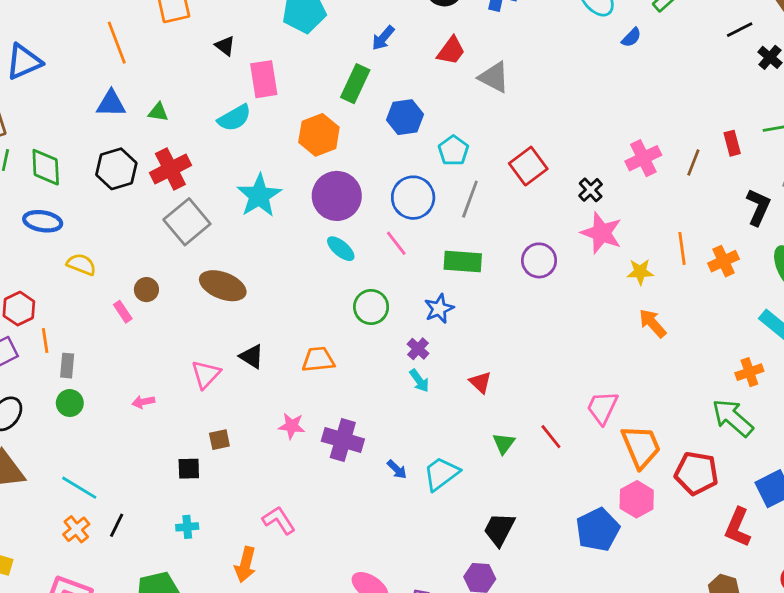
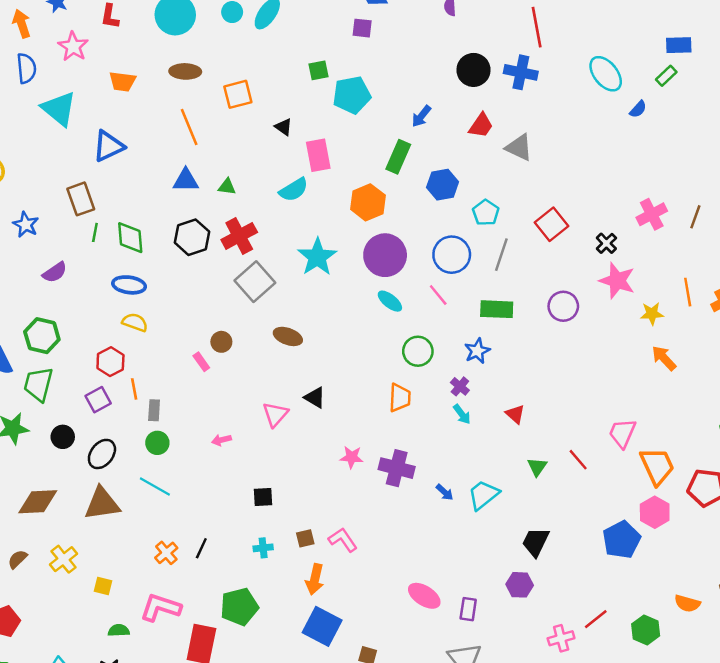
yellow semicircle: (81, 264) -> (135, 322), moved
brown ellipse: (223, 286) -> (288, 336), size x0.7
orange trapezoid: (318, 360) -> (400, 398), moved, turned 100
brown square: (219, 440) -> (305, 538), moved
cyan line: (79, 488) -> (155, 487), moved

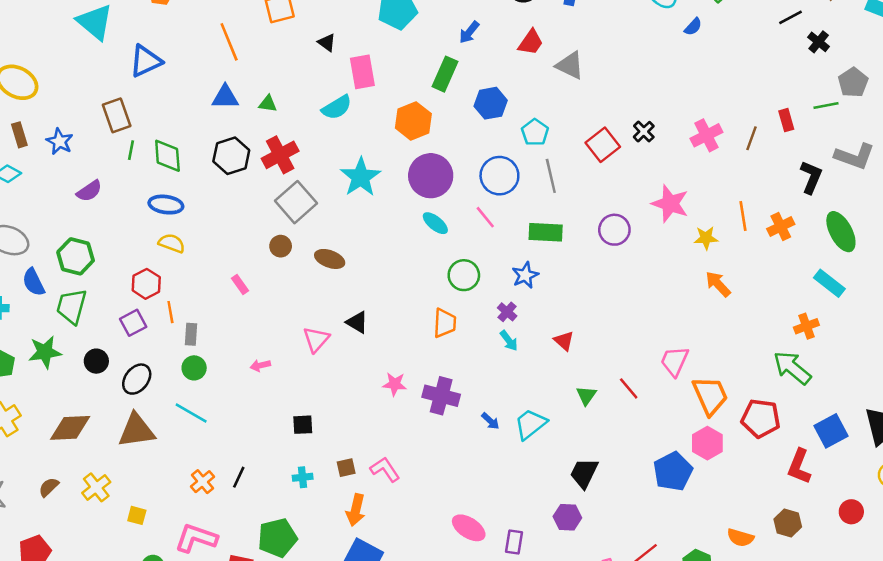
black cross: (606, 243) -> (644, 132), moved
gray line: (501, 255) -> (551, 176), turned -32
brown circle: (221, 342) -> (281, 246), moved

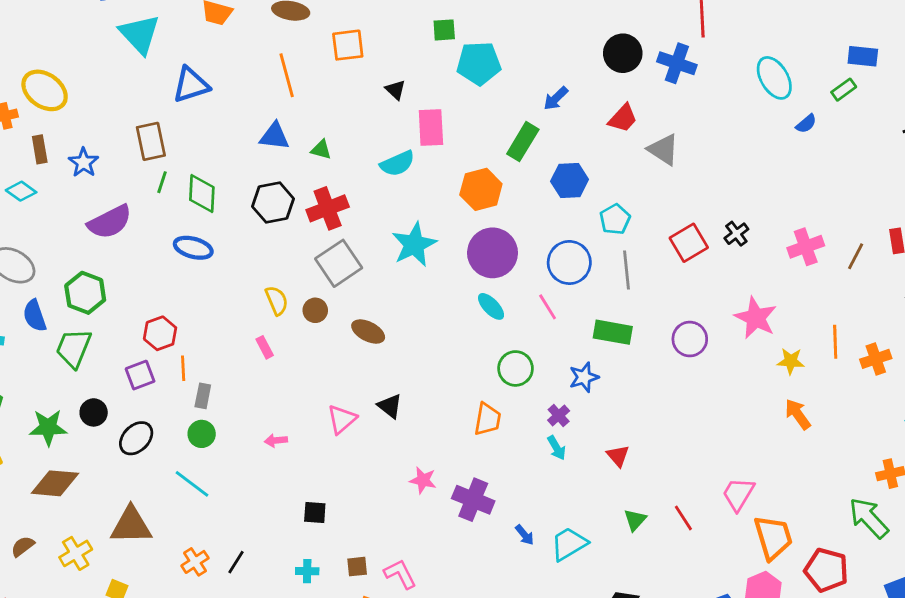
purple semicircle: (89, 191) -> (110, 222), size x1.5
yellow semicircle: (172, 243) -> (277, 301), moved, turned 40
green star: (45, 352) -> (48, 427), moved
brown triangle: (136, 430) -> (131, 525), moved

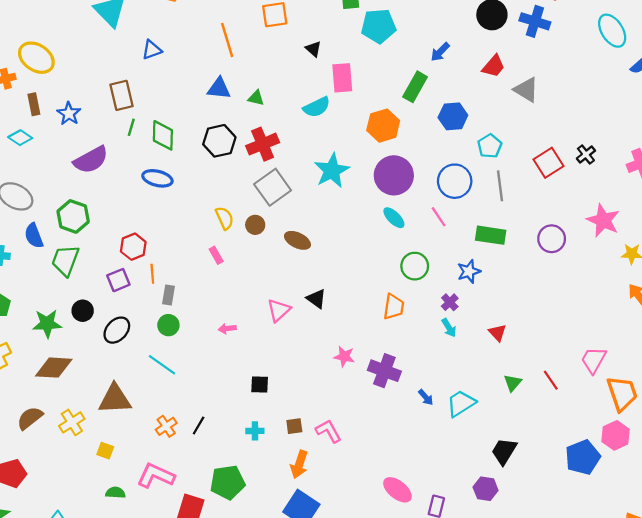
blue triangle: (191, 85) -> (152, 50), size x0.7
brown semicircle: (23, 546) -> (30, 418), size x1.4

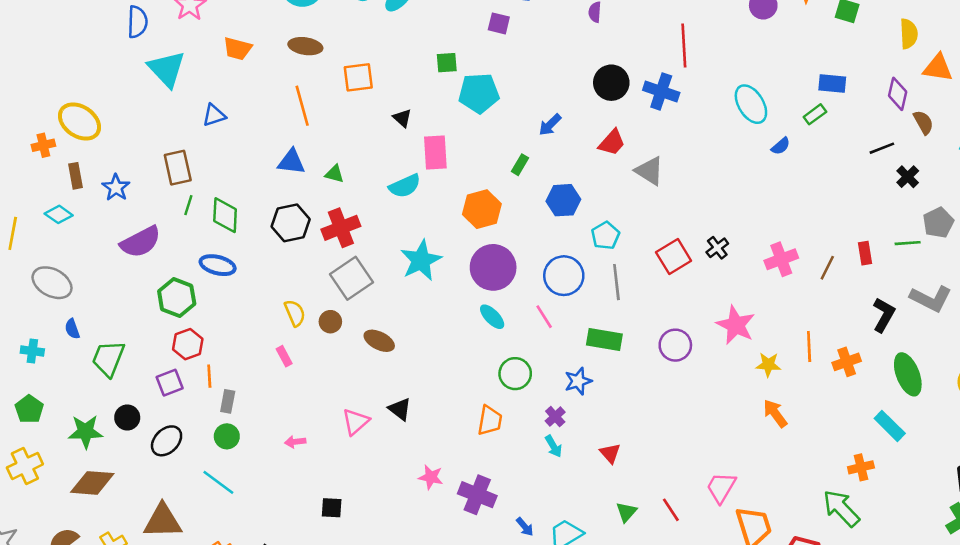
green rectangle: (415, 87) -> (520, 165), size x0.6
green hexagon: (73, 216) -> (177, 298), moved
blue semicircle: (34, 236) -> (72, 329), size x0.7

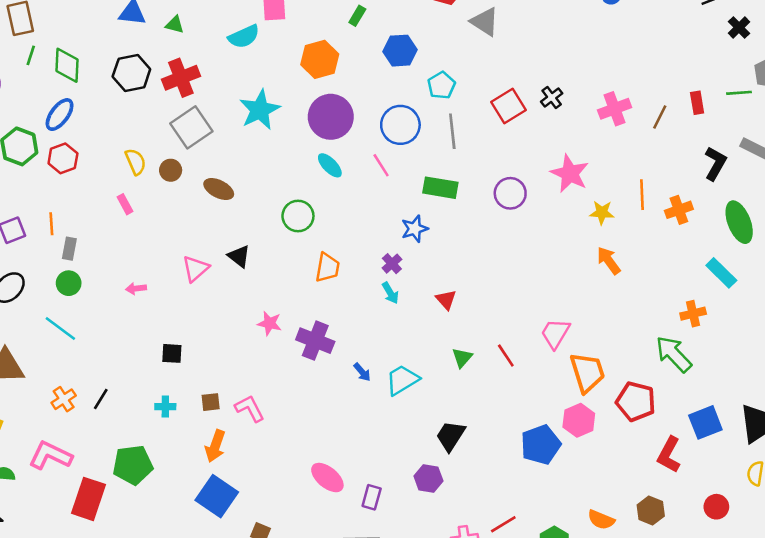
blue ellipse: (218, 265) -> (60, 115), turned -68
red hexagon: (188, 344) -> (63, 158), moved
green circle: (515, 374) -> (298, 216), moved

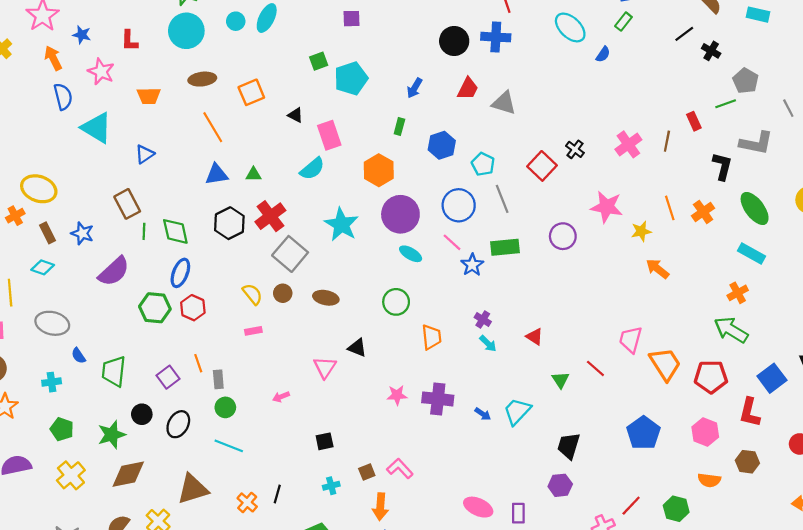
pink rectangle: (125, 204) -> (253, 331), turned -56
blue star: (415, 229) -> (472, 265), moved
pink hexagon: (579, 420) -> (705, 432), moved

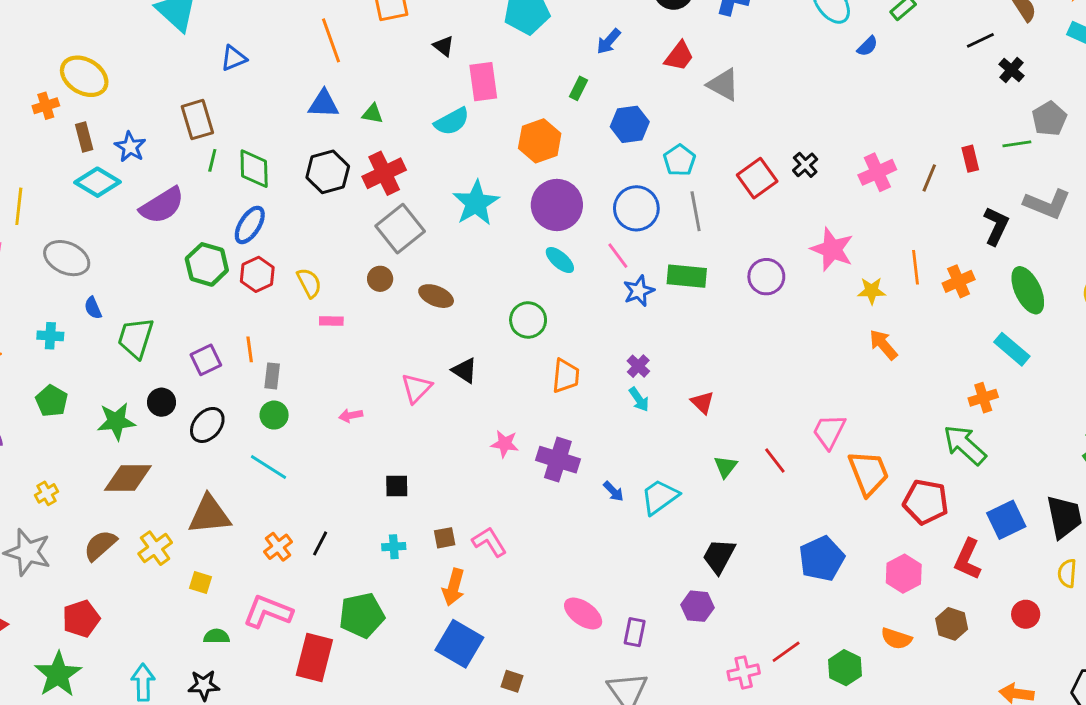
cyan diamond: (43, 267) -> (97, 182), moved, size x1.4
yellow semicircle: (252, 294) -> (309, 283), moved
yellow cross: (71, 475) -> (46, 493), moved, size x0.6

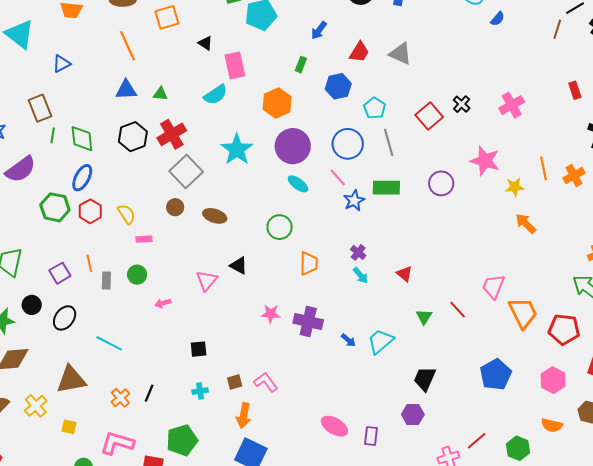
red trapezoid: (679, 56) -> (359, 52), moved
brown line: (929, 178) -> (557, 29), moved
green circle: (274, 415) -> (137, 275), moved

